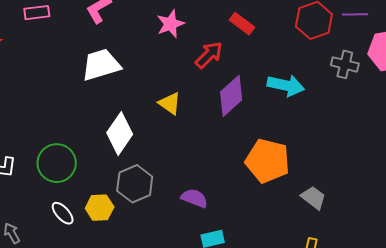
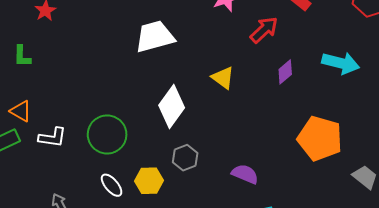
purple diamond: (231, 96) -> (285, 72), size x0.6
gray hexagon: (135, 184) -> (185, 158), size x0.7

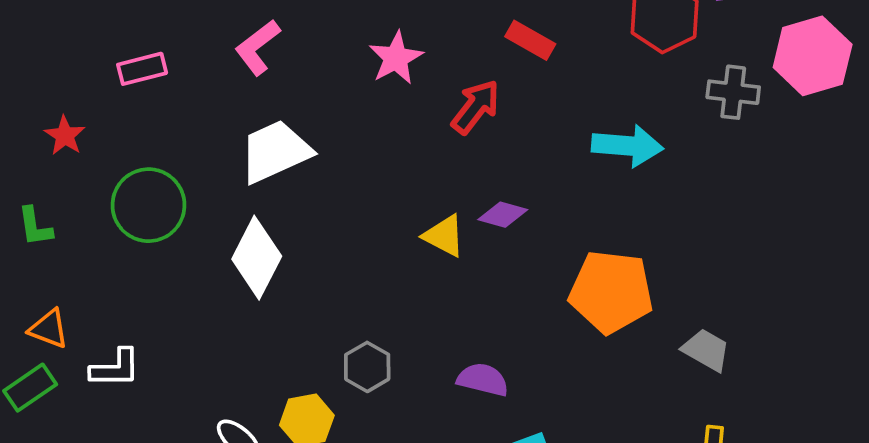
purple diamond: (285, 72) -> (503, 215), moved, turned 65
yellow triangle: (223, 78) -> (444, 236), moved
white diamond: (172, 107) -> (257, 258), moved
green circle: (107, 134) -> (148, 205), moved

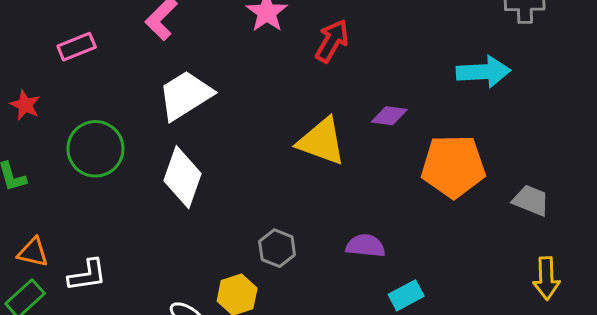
cyan arrow: (627, 146) -> (483, 72), moved
purple diamond: (503, 215) -> (389, 116), moved
yellow triangle: (444, 236) -> (322, 141), size x1.5

